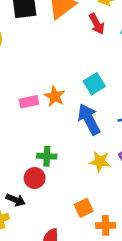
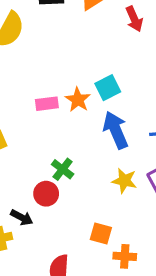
cyan square: (94, 84) -> (108, 88), moved
green cross: (47, 156) -> (63, 169), turned 30
orange square: (84, 208) -> (101, 233), turned 36

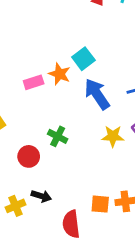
red circle: (46, 194) -> (29, 156), moved
black arrow: (22, 217) -> (41, 196), moved
orange square: (101, 233) -> (100, 204), moved

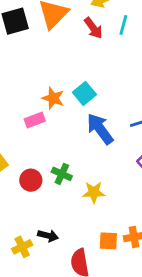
orange star: (60, 74) -> (53, 98), moved
yellow star: (113, 136) -> (94, 192), moved
red circle: (29, 156) -> (31, 180), moved

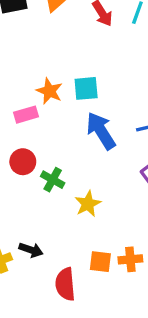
cyan square: (84, 93) -> (86, 88), turned 30
red circle: (31, 180) -> (23, 162), moved
yellow star: (94, 192) -> (88, 204), turned -30

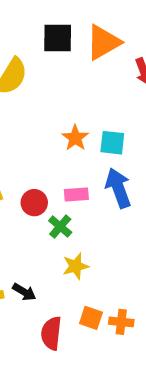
pink rectangle: (26, 115) -> (76, 194), moved
yellow star: (88, 204) -> (75, 266), moved

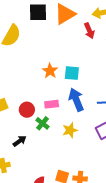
yellow star: (75, 266) -> (70, 130), moved
black arrow: (24, 292) -> (20, 141), moved, turned -64

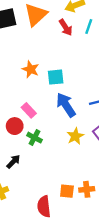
orange star: (50, 71) -> (31, 69), moved
pink rectangle: (52, 104) -> (29, 110), moved, turned 64
yellow star: (70, 130) -> (75, 136), moved

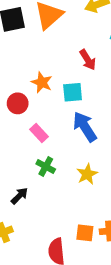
red arrow: (66, 27) -> (88, 60), moved
red circle: (15, 126) -> (18, 103), moved
yellow star: (75, 136) -> (87, 174), moved

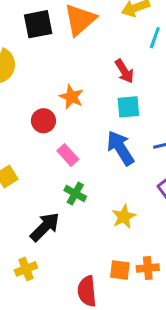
cyan square: (73, 92) -> (128, 107), moved
yellow star: (87, 174) -> (124, 217), moved
black arrow: (19, 196) -> (45, 227), size x1.5

